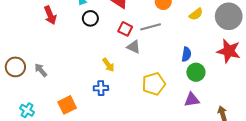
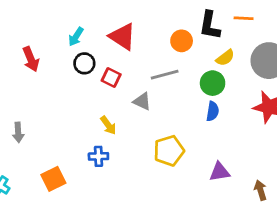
red square: (125, 29) -> (111, 77), moved
gray arrow: (41, 70) -> (18, 132), turned -144
green circle: (196, 72) -> (213, 83), moved

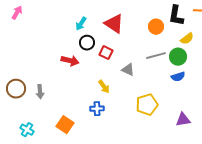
red arrow: (31, 59) -> (70, 61), moved, turned -54
gray line: (165, 75) -> (156, 56), moved
blue semicircle: (213, 111) -> (178, 77), turned 64
orange square: (53, 179) -> (65, 125), turned -30

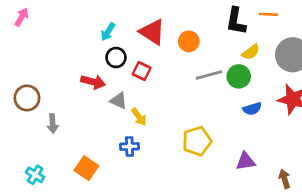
orange circle: (156, 27) -> (189, 41), moved
gray triangle: (128, 70) -> (119, 101), moved
blue semicircle: (178, 77) -> (252, 109), moved
brown circle: (16, 89) -> (27, 98), moved

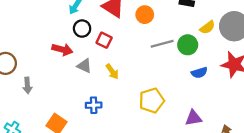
yellow semicircle: (251, 52) -> (207, 27), moved
yellow arrow: (139, 117) -> (112, 72), moved

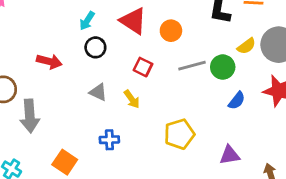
red square: (104, 40) -> (143, 67), moved
red arrow: (62, 49) -> (49, 61), moved
blue semicircle: (199, 73) -> (237, 101), turned -35
gray arrow: (27, 85) -> (30, 116), size x1.6

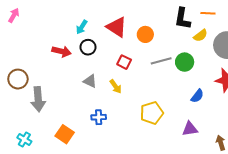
yellow semicircle: (246, 46) -> (200, 36), moved
red arrow: (49, 61) -> (61, 51), moved
blue semicircle: (237, 101) -> (197, 96), moved

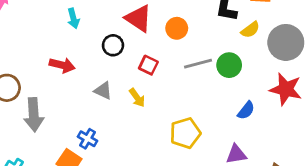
cyan arrow: (82, 27) -> (73, 18), moved, turned -48
black circle: (88, 47) -> (113, 45), moved
red arrow: (61, 51) -> (62, 65), moved
blue cross: (99, 117) -> (88, 139), moved, turned 32

